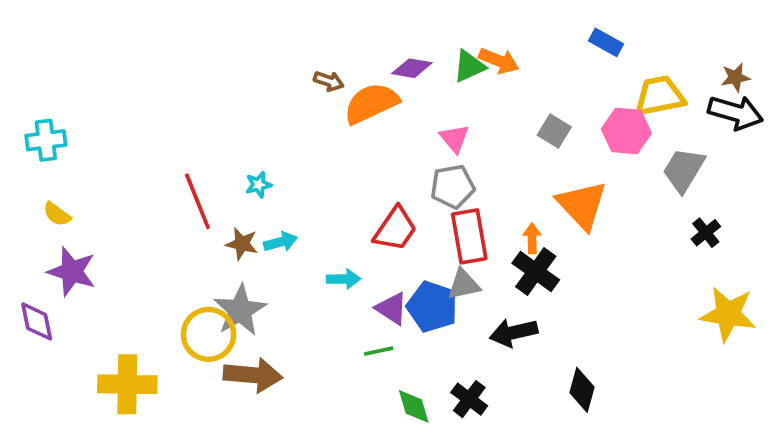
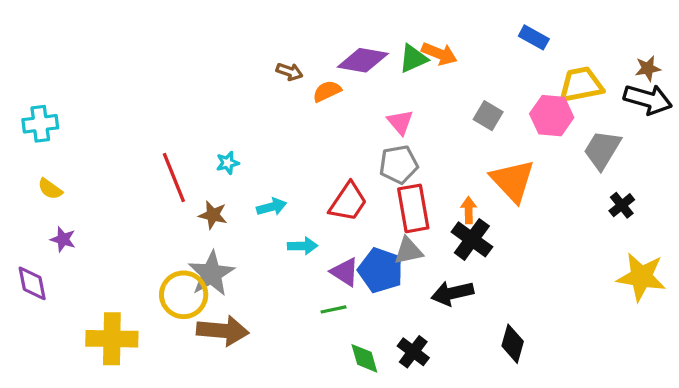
purple diamond: (412, 68) -> (363, 60), size x1.4
orange semicircle: (371, 103) -> (327, 91), size x0.6
cyan arrow: (281, 242) -> (272, 207), moved
purple star: (72, 272) -> (63, 239), size x0.6

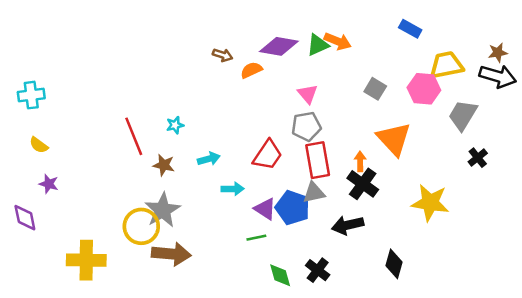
yellow star: (641, 277) -> (430, 203), moved

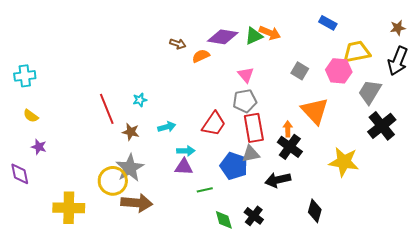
brown star: (498, 53) -> (398, 28), moved
black arrow: (498, 76) -> (398, 61), turned 96
black cross: (478, 158) -> (382, 126), size x1.8
purple triangle: (265, 209) -> (184, 167), moved, turned -30

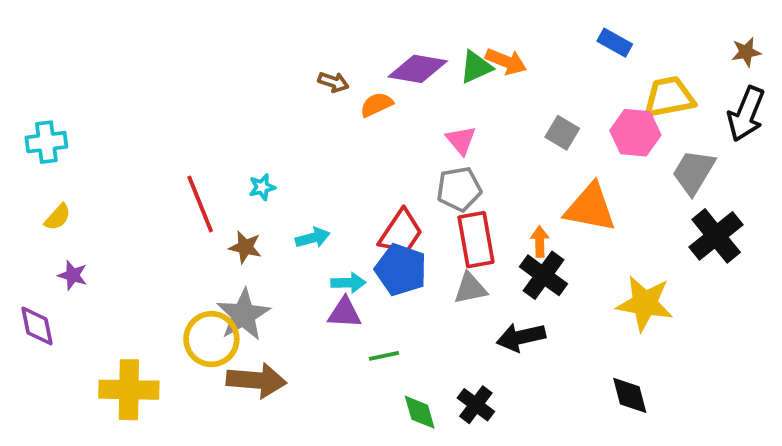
orange triangle: (315, 111) -> (590, 208), turned -36
yellow semicircle: (31, 116) -> (58, 217), turned -84
blue pentagon: (234, 166) -> (401, 270), moved
black diamond: (315, 211) -> (630, 395), moved, turned -30

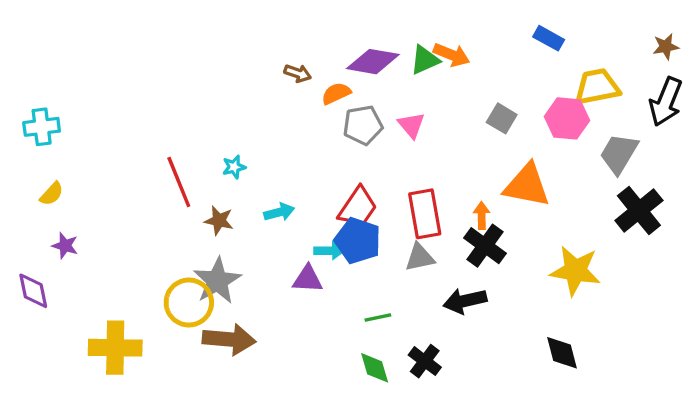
gray pentagon: (459, 189) -> (363, 125), moved
cyan arrow: (348, 283) -> (329, 251), moved
green line: (384, 356) -> (378, 318), moved

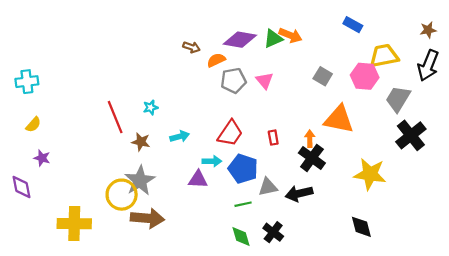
red rectangle: (425, 214) -> (273, 138), size x0.5
blue pentagon: (358, 241) -> (243, 169), moved
gray triangle: (420, 257) -> (268, 187), moved

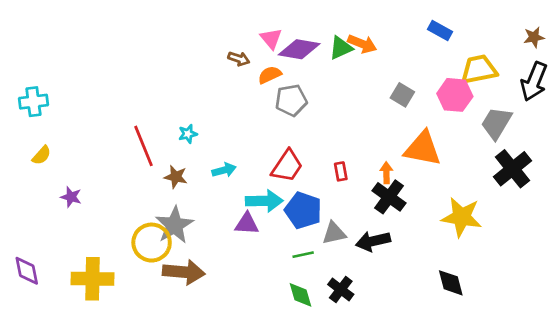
pink triangle: (265, 81) -> (271, 39), moved
purple star: (42, 158) -> (71, 197), moved
cyan arrow: (212, 161) -> (264, 201), size x1.5
purple diamond: (22, 187) -> (27, 271), moved

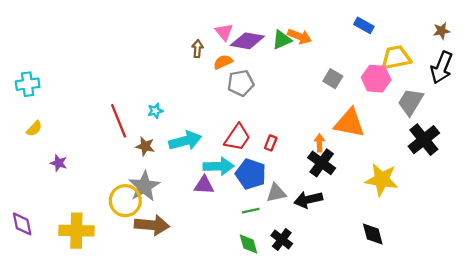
brown arrow: (239, 59) -> (197, 49), turned -105
cyan arrow: (224, 170) -> (185, 141), size x1.6
red rectangle: (341, 171) -> (271, 143), moved, turned 32

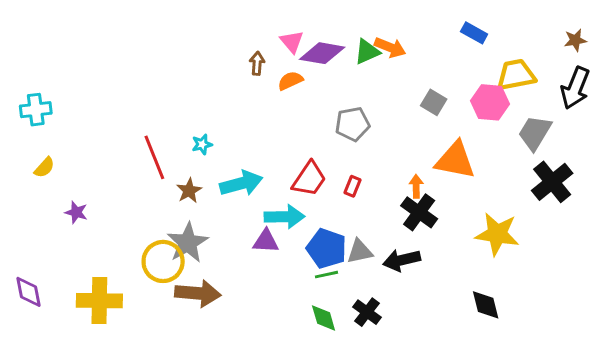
gray pentagon: (241, 83) -> (353, 124), moved
brown star: (145, 146) -> (189, 191), turned 30
blue pentagon: (251, 174) -> (326, 248), moved

